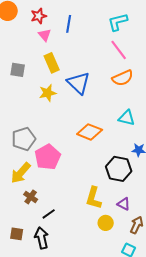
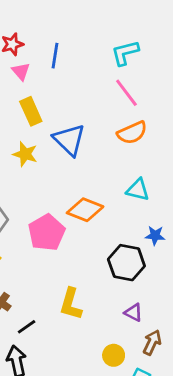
yellow star: (48, 93) -> (25, 154), turned 30
pink pentagon: (48, 157) -> (47, 233), moved
yellow L-shape: (94, 198) -> (71, 304), moved
yellow circle: (106, 223) -> (114, 355), moved

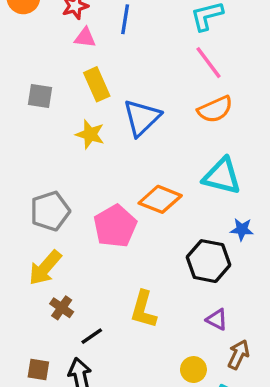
pink triangle: (21, 71) -> (85, 38), turned -42
blue triangle: (69, 140) -> (142, 118), turned 32
cyan triangle: (138, 190) -> (222, 176), size x1.4

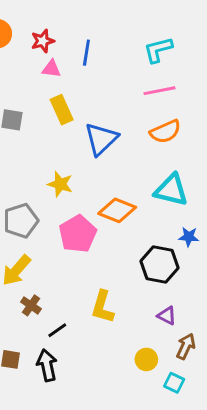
pink line: (208, 63) -> (160, 91), turned -64
yellow star: (90, 134) -> (60, 184), moved

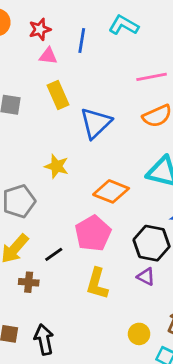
cyan L-shape: (158, 50) -> (124, 25), moved, turned 44
pink pentagon: (78, 234) -> (93, 233), moved
brown cross: (31, 305) -> (29, 282), turned -30
purple triangle: (167, 316) -> (146, 277), moved
black line: (57, 330) -> (54, 254), moved

